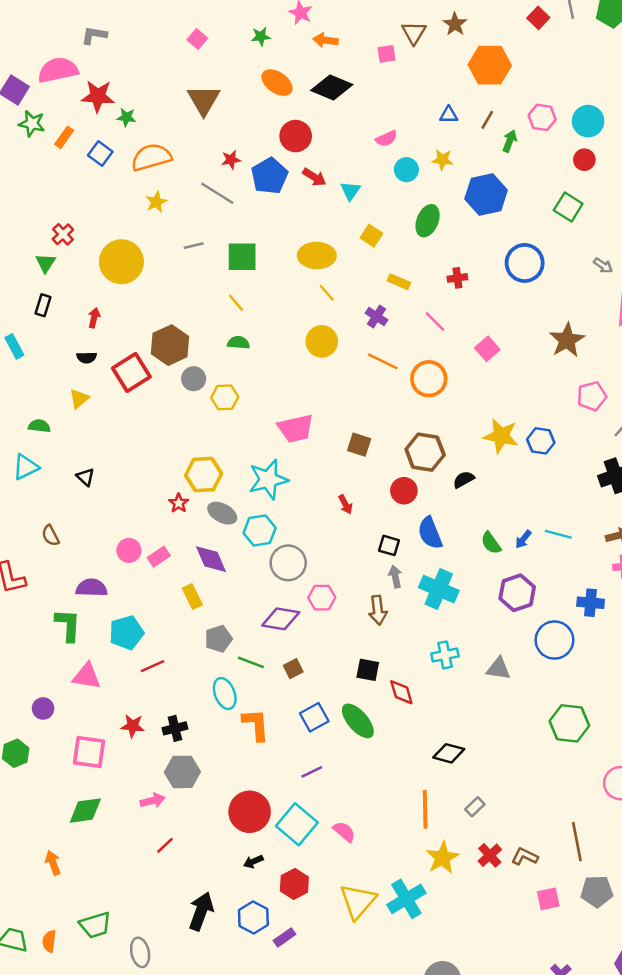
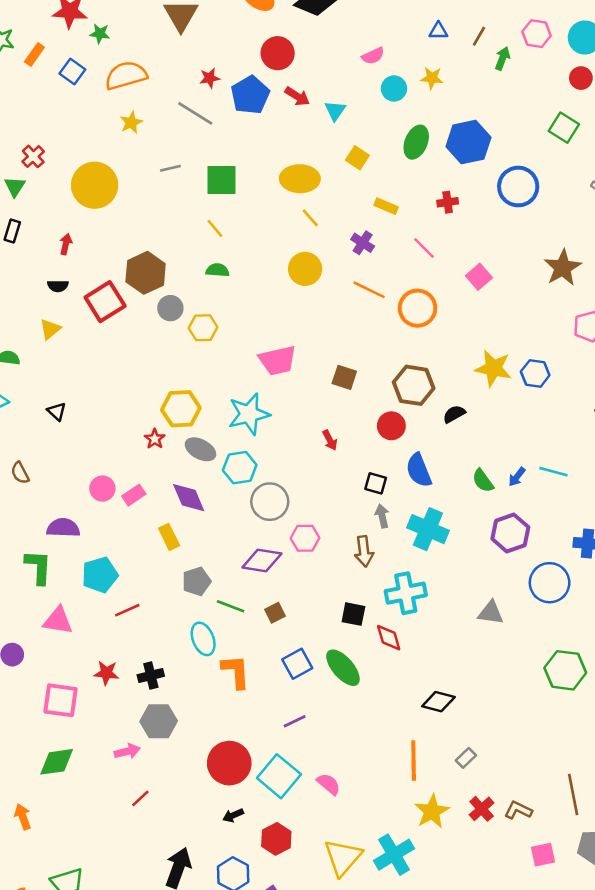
blue hexagon: (486, 195) -> (468, 142), moved
cyan cross: (445, 655) -> (406, 593), moved, size x1.4

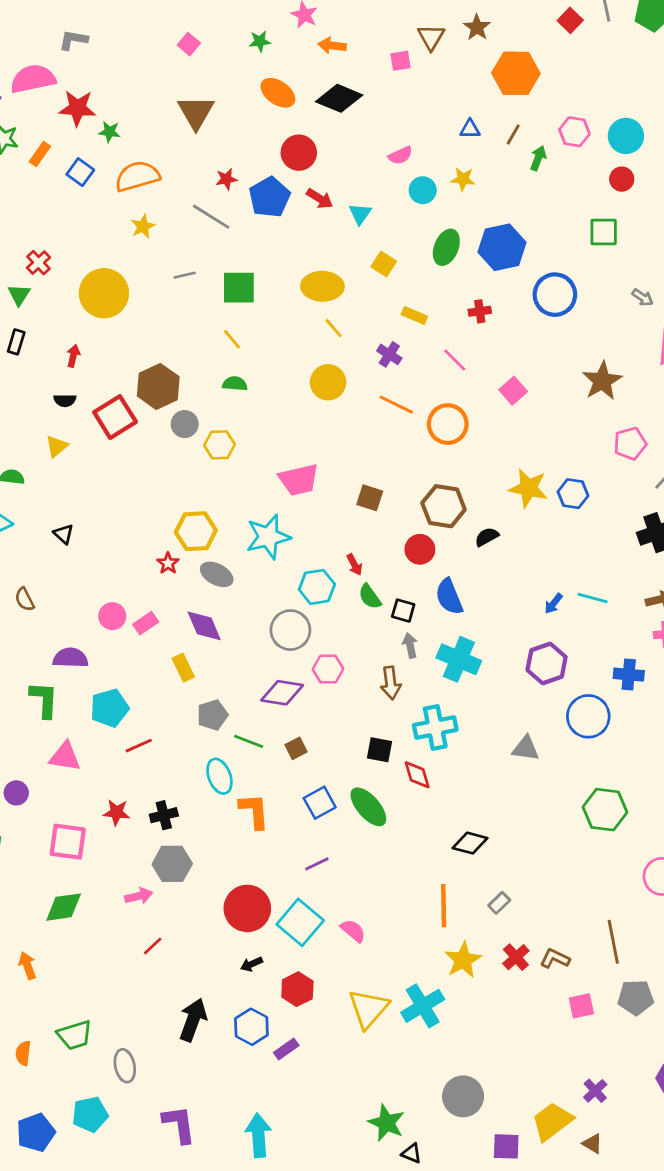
green square: (564, 128) -> (604, 232), turned -32
cyan hexagon: (240, 468) -> (317, 587), moved
green semicircle: (483, 481) -> (370, 597), moved

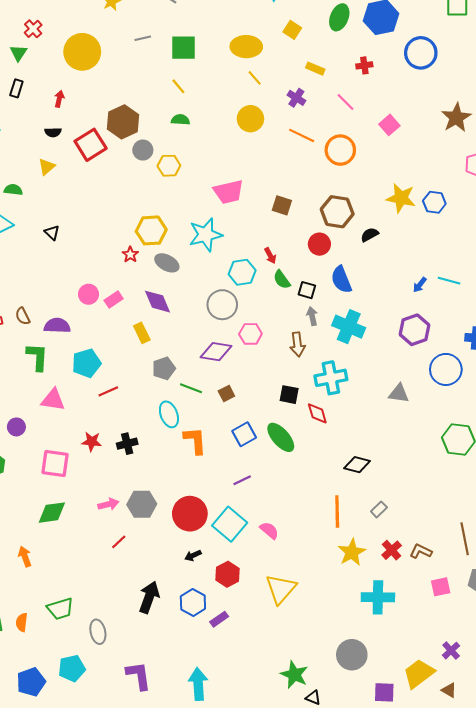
brown semicircle: (25, 599) -> (23, 316), moved
gray hexagon: (172, 864) -> (142, 504), moved
cyan cross: (423, 1006) -> (378, 597), moved, turned 32

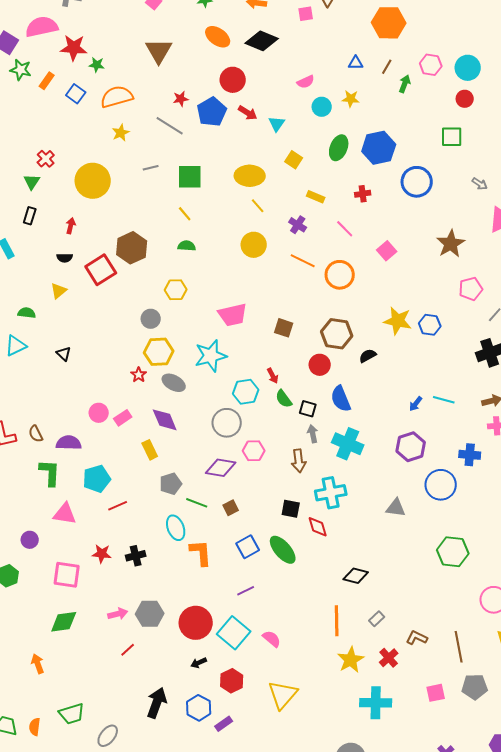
gray circle: (143, 150) -> (151, 319), moved
brown L-shape: (421, 551) -> (417, 638), moved
gray ellipse: (98, 632) -> (108, 736), turned 50

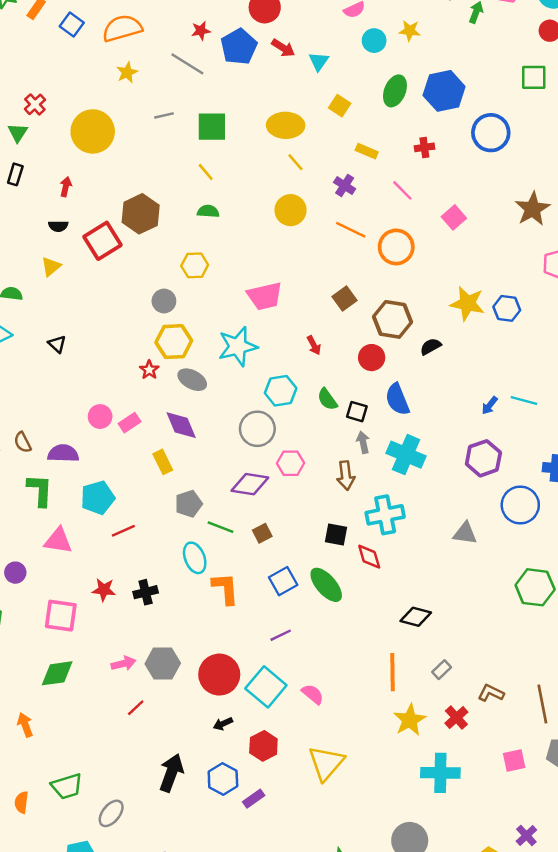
brown square: (284, 328) -> (345, 299), moved, turned 36
red arrow: (273, 376) -> (314, 345), moved

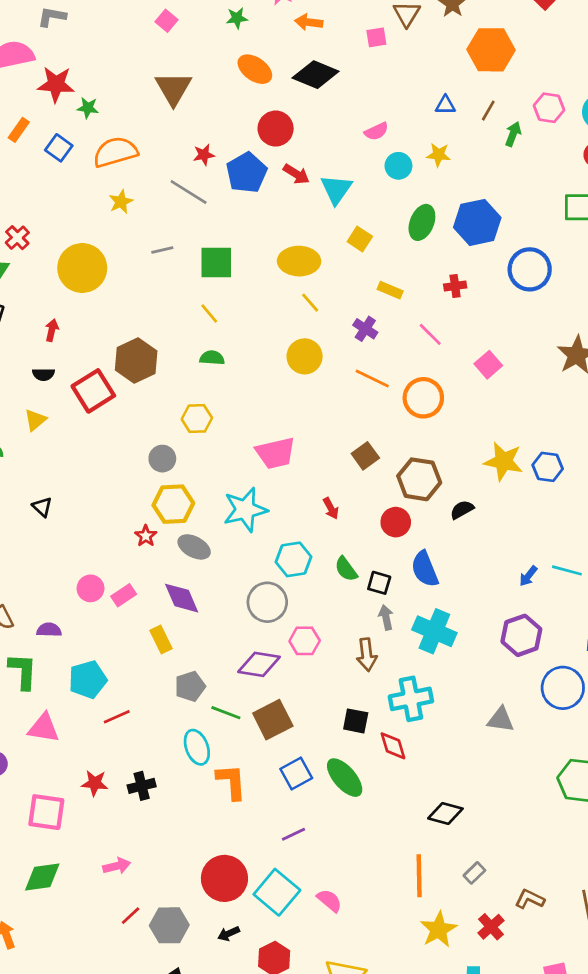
cyan triangle: (319, 61) -> (336, 189), size x1.4
purple semicircle: (63, 453) -> (49, 630), size x0.7
brown square: (262, 533) -> (273, 720), size x1.8
gray hexagon: (163, 663) -> (169, 925), moved

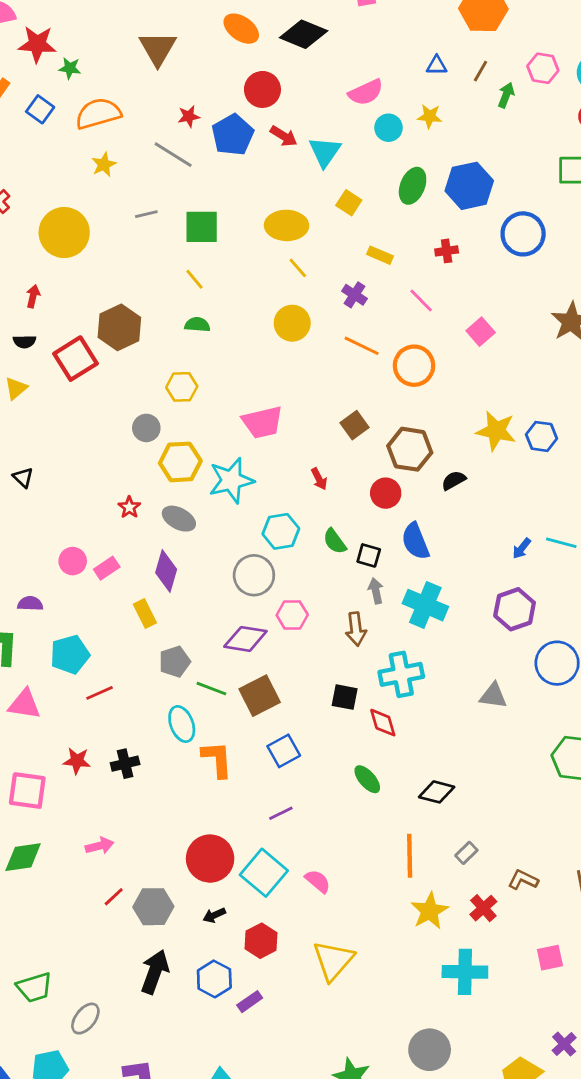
pink semicircle: (376, 131) -> (366, 92), size x1.4
yellow hexagon: (173, 504) -> (180, 462), moved
purple diamond: (182, 598) -> (166, 571), turned 39
green ellipse: (345, 778) -> (367, 779), moved, size x0.7

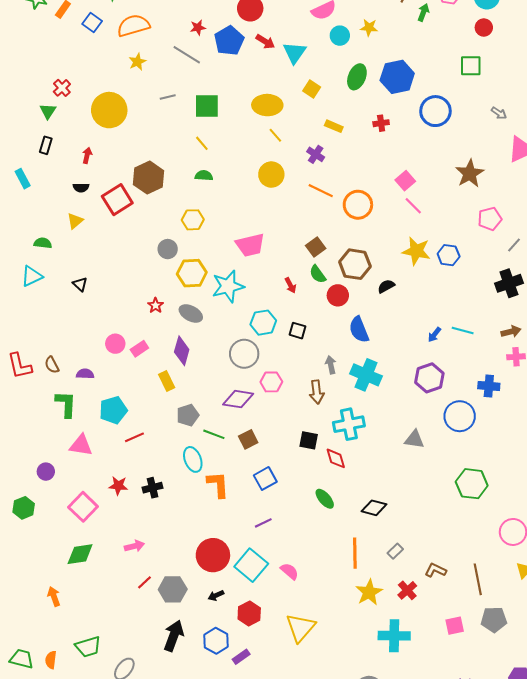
pink line: (421, 300) -> (413, 206), moved
green semicircle: (335, 541) -> (318, 274), moved
black square: (369, 555) -> (298, 331), moved
brown square: (260, 696) -> (248, 439), size x0.7
pink square: (27, 791) -> (83, 507), turned 36

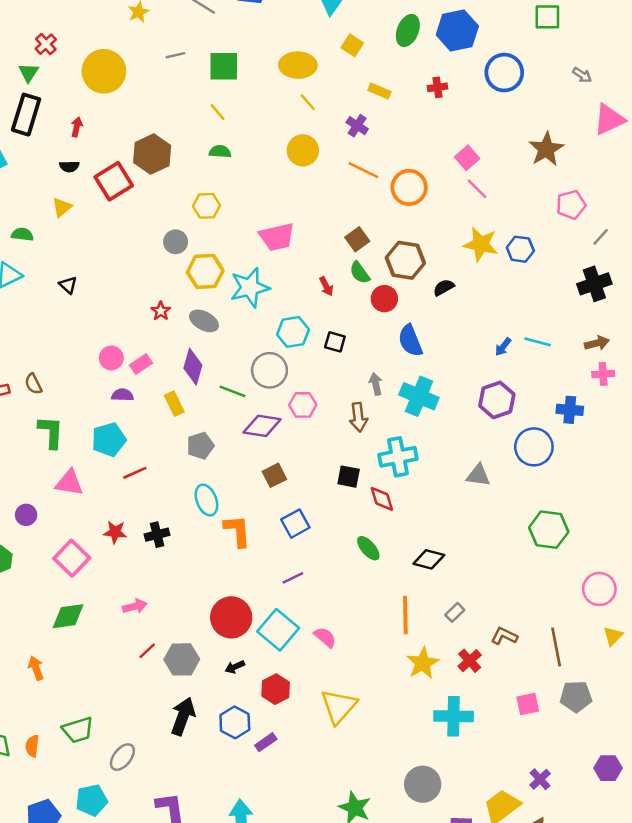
black rectangle: (46, 145) -> (26, 115), size x1.8
purple semicircle: (85, 374) -> (122, 395), moved
green line: (214, 434) -> (232, 391), moved

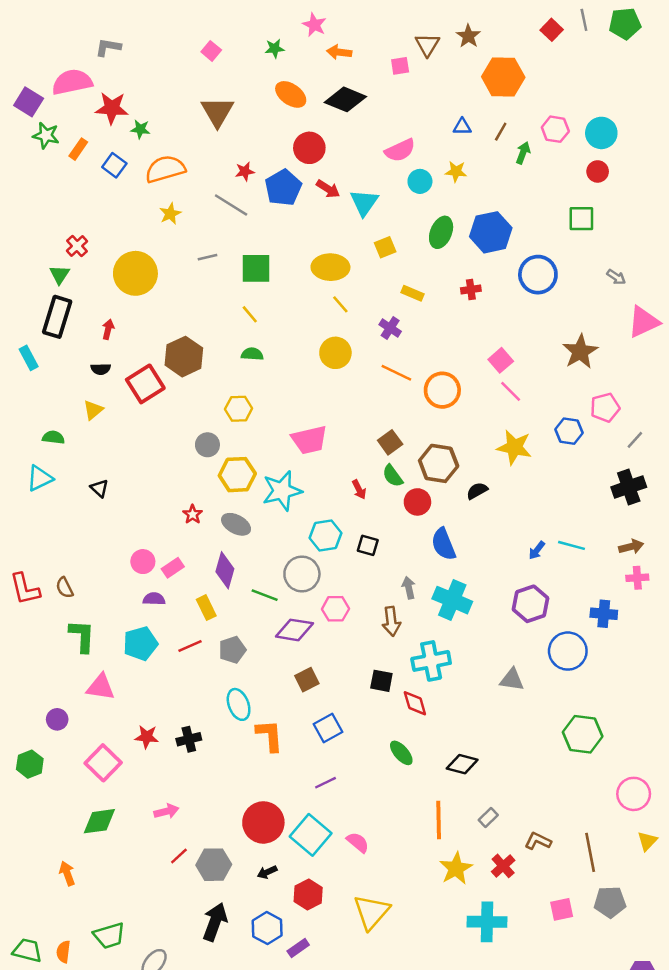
yellow square: (352, 45) -> (385, 247), turned 35
blue hexagon: (520, 249) -> (569, 431), moved
red line: (135, 473) -> (190, 646), moved

